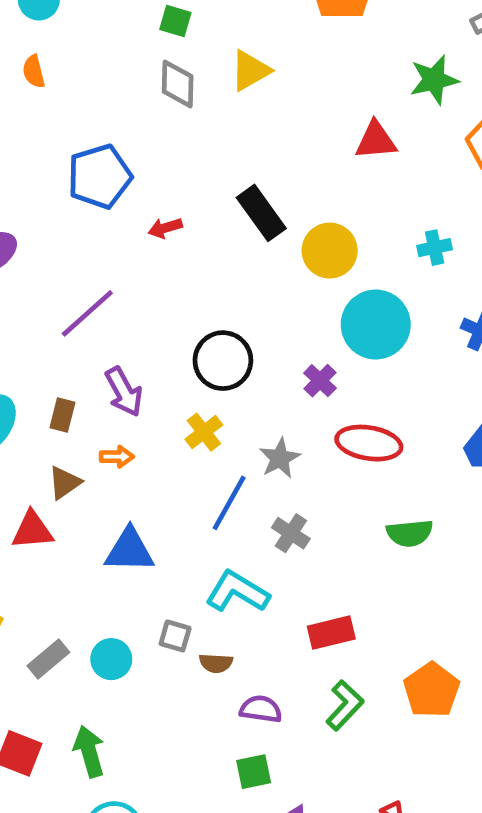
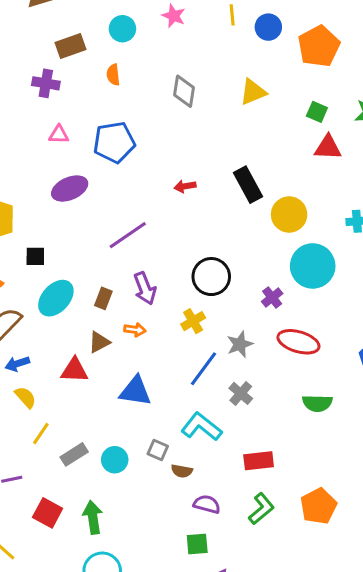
green square: (175, 21) -> (317, 112), moved
gray diamond: (178, 84) -> (184, 91), moved
blue pentagon: (100, 176) -> (114, 142), moved

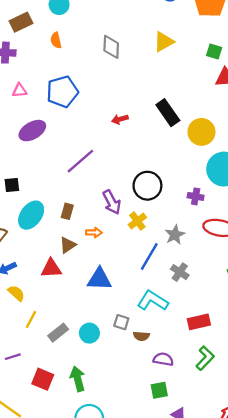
purple arrow: (145, 288) -> (112, 202), moved
purple cross: (272, 298) -> (196, 196), turned -35

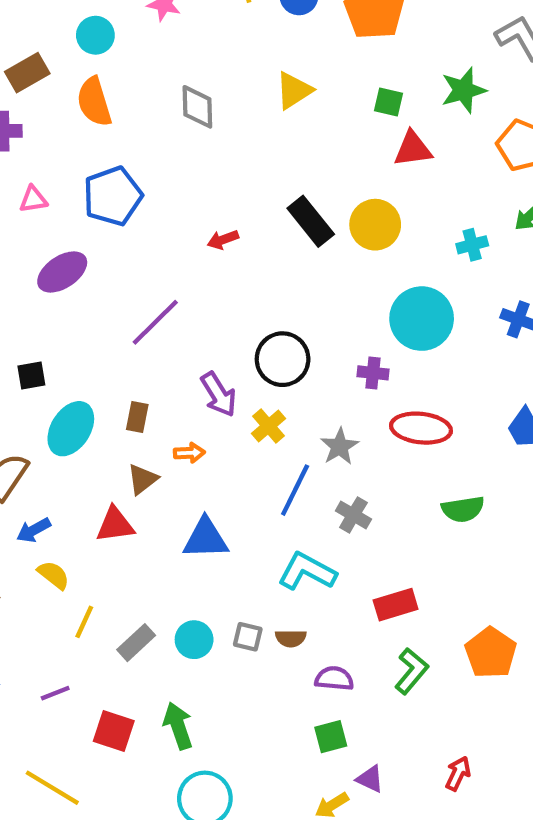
orange semicircle: (56, 40) -> (94, 102), size x1.6
yellow circle: (201, 132) -> (375, 225), moved
gray square: (121, 322) -> (248, 637), moved

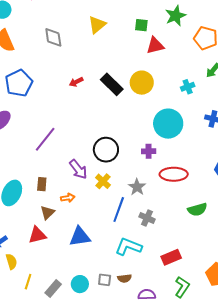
red arrow: (223, 240) -> (76, 82), moved
yellow semicircle: (54, 575) -> (11, 262), turned 42

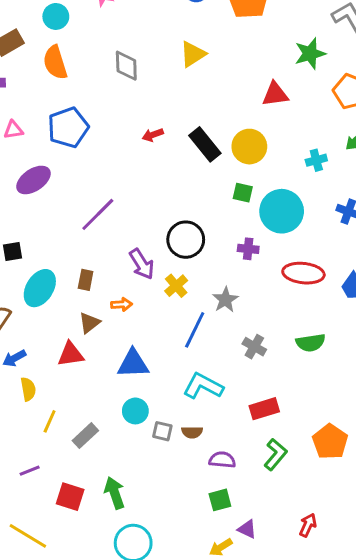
green square: (141, 25) -> (243, 193), moved
red ellipse: (174, 174) -> (303, 273), moved
gray cross: (147, 218) -> (254, 347), moved
cyan circle: (80, 284) -> (135, 411), moved

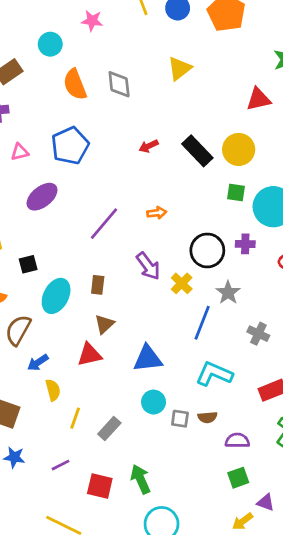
orange semicircle: (55, 62) -> (75, 84), moved
black circle: (186, 240) -> (207, 250), moved
orange arrow: (122, 304) -> (157, 213), moved

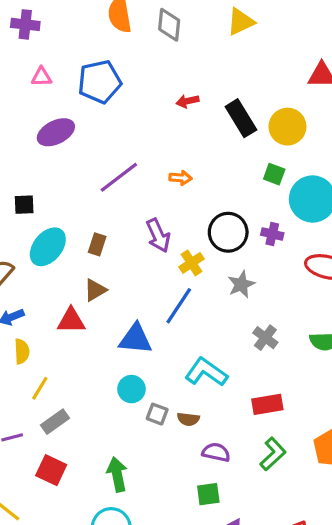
blue line: (202, 323) -> (179, 306), moved
gray rectangle: (109, 428) -> (55, 422), moved
green arrow: (141, 479) -> (117, 474), moved

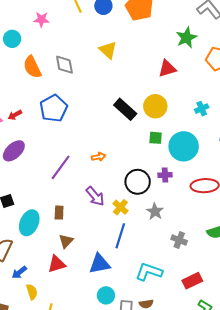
yellow triangle: (241, 22) -> (108, 50), turned -36
blue pentagon: (100, 82) -> (54, 108), moved
red arrow: (188, 101) -> (15, 115), moved

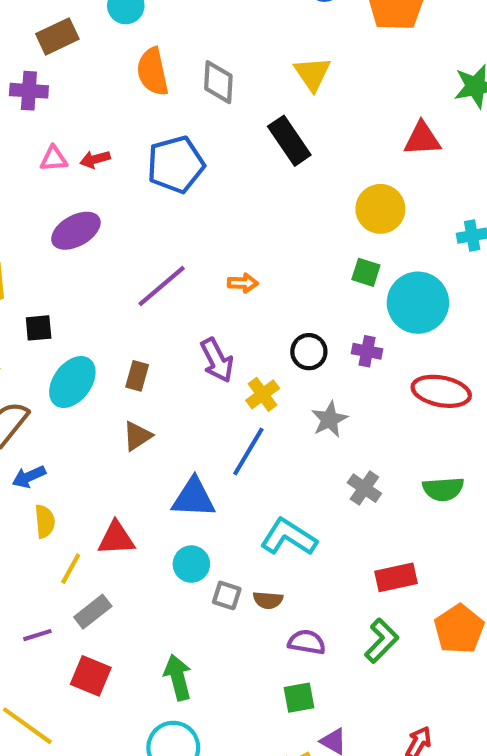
black rectangle: (125, 109) -> (289, 141), moved
black circle: (138, 182) -> (309, 352), size x0.7
red triangle: (57, 264) -> (116, 538), moved
red rectangle: (192, 281) -> (396, 577), moved

